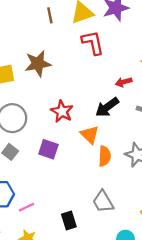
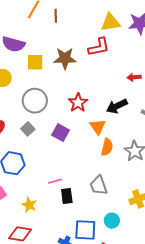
brown line: (50, 15) -> (56, 16), moved
red L-shape: (93, 43) -> (99, 47), moved, turned 80
red arrow: (124, 82) -> (134, 77), moved
pink line: (26, 207) -> (55, 181), moved

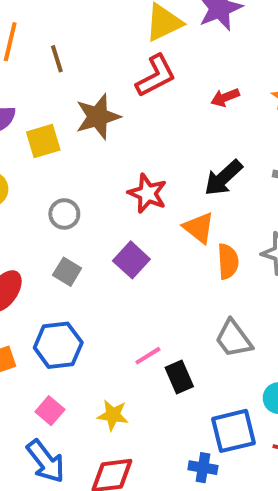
brown line: (56, 16) -> (57, 59), moved
red arrow: (134, 77) -> (225, 97), moved
gray circle: (35, 101) -> (64, 214), size x0.6
purple square: (61, 133) -> (131, 260), turned 30

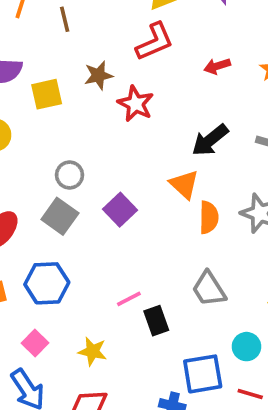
brown star: (98, 117) -> (98, 75), size x0.7
red star: (147, 193) -> (136, 104), moved
gray circle: (64, 214) -> (70, 175), moved
gray square: (67, 272) -> (60, 216), size x1.4

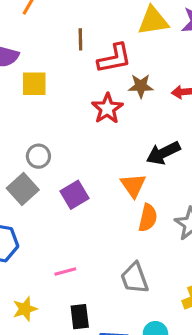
brown line: (65, 19) -> (80, 39), moved
red L-shape: (155, 42) -> (114, 58), moved
brown star: (98, 75) -> (141, 86), moved
black rectangle: (156, 321) -> (80, 317), moved
yellow star: (93, 351) -> (25, 309), turned 30

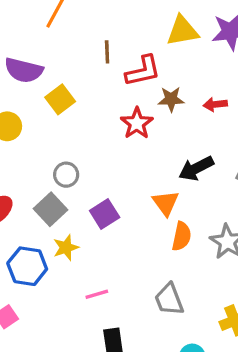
yellow square: (34, 84) -> (60, 99), turned -36
yellow star: (25, 309) -> (66, 248), moved

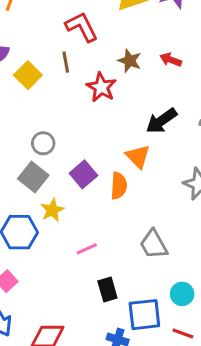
brown line: (107, 52) -> (66, 62), moved
red L-shape: (143, 71) -> (82, 27), moved, turned -96
brown star: (171, 99) -> (130, 61), turned 30
red arrow: (215, 104) -> (171, 60), turned 35
orange semicircle: (182, 236) -> (119, 186), moved

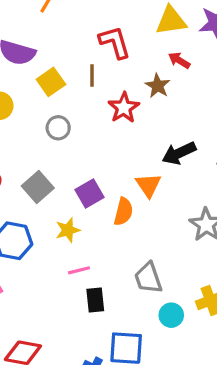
red arrow: (171, 60) -> (179, 60), moved
gray circle: (43, 143) -> (58, 128), moved
yellow star: (52, 210) -> (68, 230), moved
black rectangle: (107, 290) -> (95, 300), moved
cyan circle: (182, 294) -> (171, 315), moved

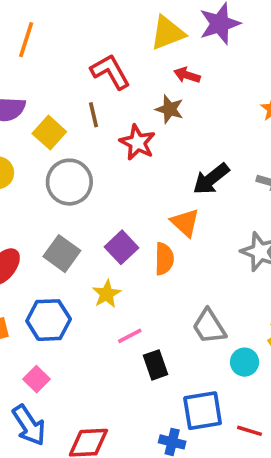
gray circle: (58, 128) -> (69, 182), size x1.6

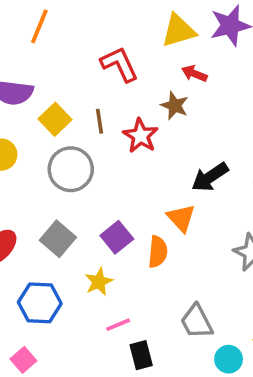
brown line: (94, 115) -> (100, 121), moved

